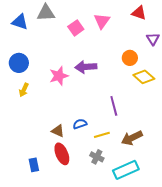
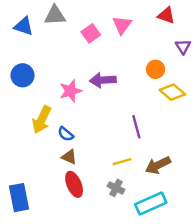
yellow arrow: (24, 90) -> (42, 120), moved, size x1.6
blue semicircle: (80, 124) -> (66, 134), moved, turned -120
blue rectangle: (34, 165) -> (19, 198), moved, size x1.6

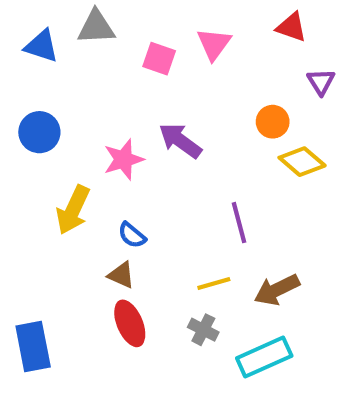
pink square: (91, 33) -> (159, 59), turned -36
purple arrow: (103, 80) -> (180, 141), turned 40
blue semicircle: (66, 134) -> (132, 235), moved

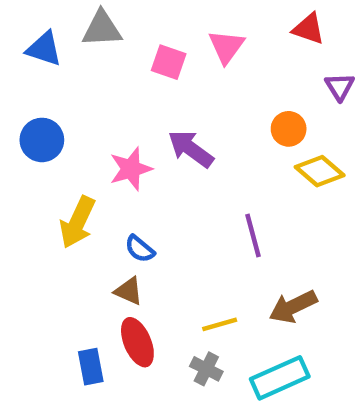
yellow line: (214, 283) -> (220, 324), moved
gray cross: (203, 330) -> (206, 369), moved
blue rectangle: (33, 346) -> (91, 367), moved, size x0.7

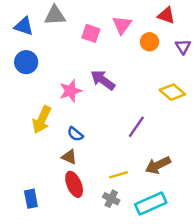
orange circle: (289, 129) -> (150, 42), moved
blue circle: (42, 140) -> (26, 62), moved
purple line: (253, 236) -> (136, 127), turned 50
blue rectangle: (91, 367) -> (31, 199), moved

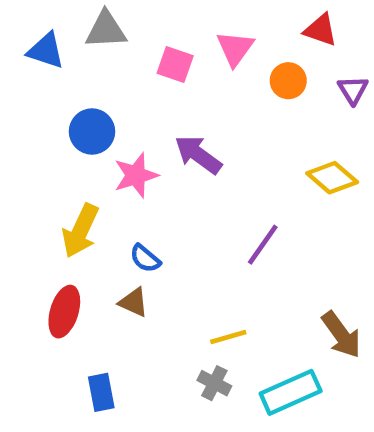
blue circle: (26, 62) -> (92, 131), moved
brown arrow: (158, 165) -> (341, 335), moved, turned -100
red ellipse: (74, 184) -> (64, 312), moved, turned 40
blue rectangle: (31, 199) -> (101, 392), moved

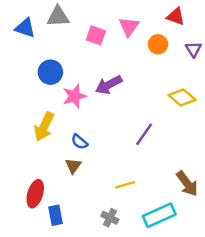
purple arrow: (198, 155) -> (109, 85), turned -64
brown triangle: (134, 302) -> (73, 166), turned 42
red ellipse: (64, 312) -> (35, 194), moved
gray cross: (214, 383) -> (110, 218), moved

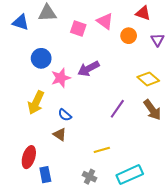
pink triangle: (129, 27) -> (105, 21), turned -30
brown triangle: (73, 166) -> (60, 134), turned -32
brown arrow: (187, 184) -> (152, 110), moved

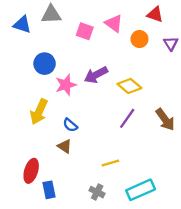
yellow diamond: (148, 79) -> (129, 86), moved

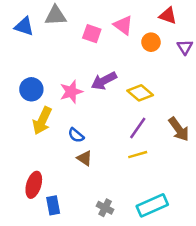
blue circle: (45, 64) -> (31, 89), moved
brown triangle: (65, 146) -> (85, 158), moved
yellow line: (110, 163) -> (138, 155), moved

